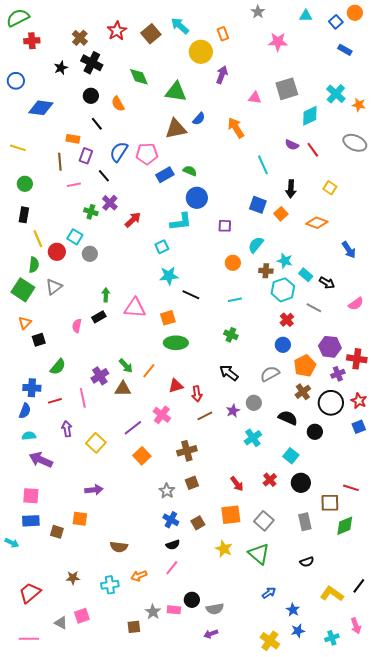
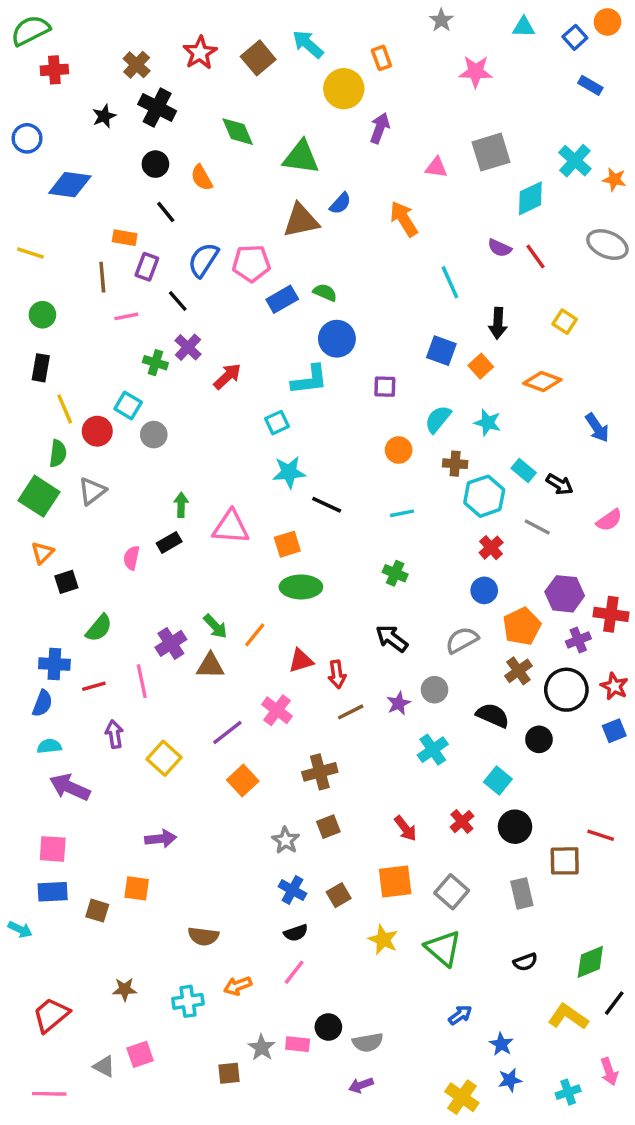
cyan star: (285, 261) -> (488, 423), moved
green diamond: (345, 526) -> (590, 962), moved

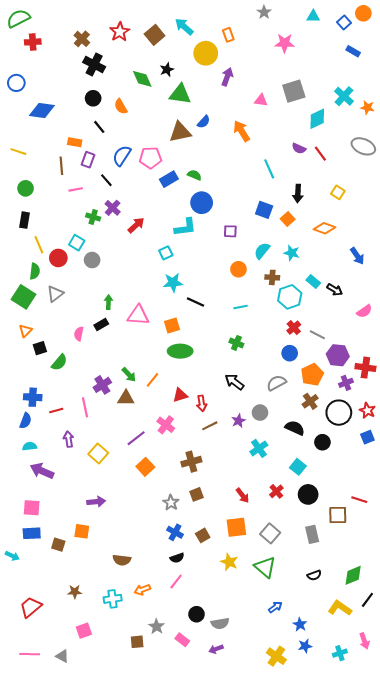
black star: (104, 116) -> (167, 70), moved
gray line: (537, 527) -> (317, 335), moved
green semicircle: (99, 628) -> (59, 362), moved
pink rectangle: (298, 1044) -> (182, 640), moved, turned 32
gray triangle: (104, 1066) -> (62, 656), moved

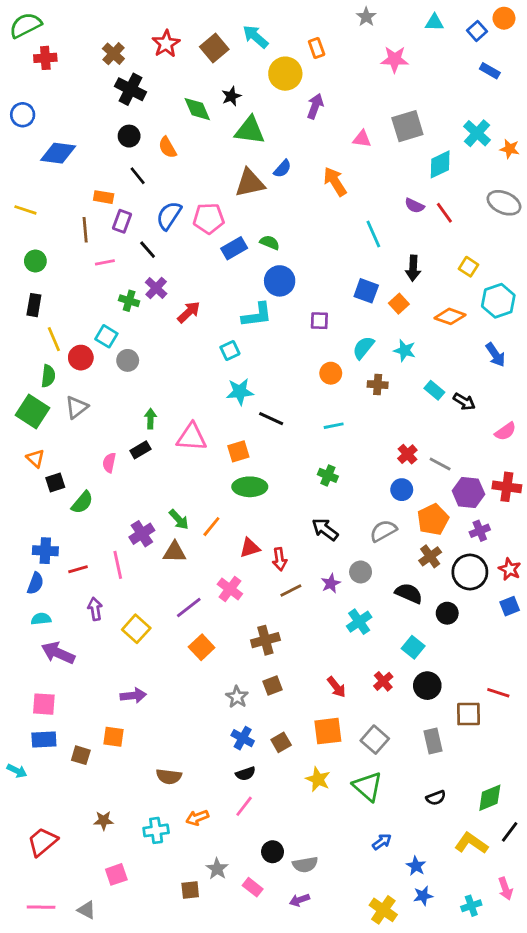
cyan hexagon: (290, 297) -> (498, 301), moved
orange triangle: (26, 331) -> (35, 458), turned -32
red cross: (365, 368) -> (507, 487), moved

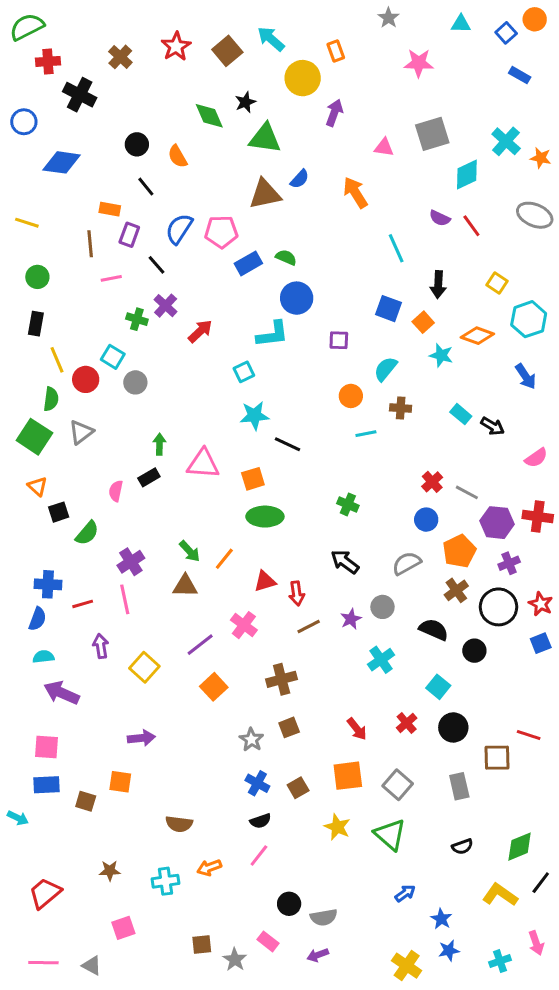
black cross: (131, 89) -> (80, 95), moved
cyan star: (405, 350) -> (441, 355), moved
cyan line: (334, 426) -> (366, 434), moved
purple cross: (142, 534) -> (131, 562), moved
gray star: (217, 869) -> (235, 960), moved

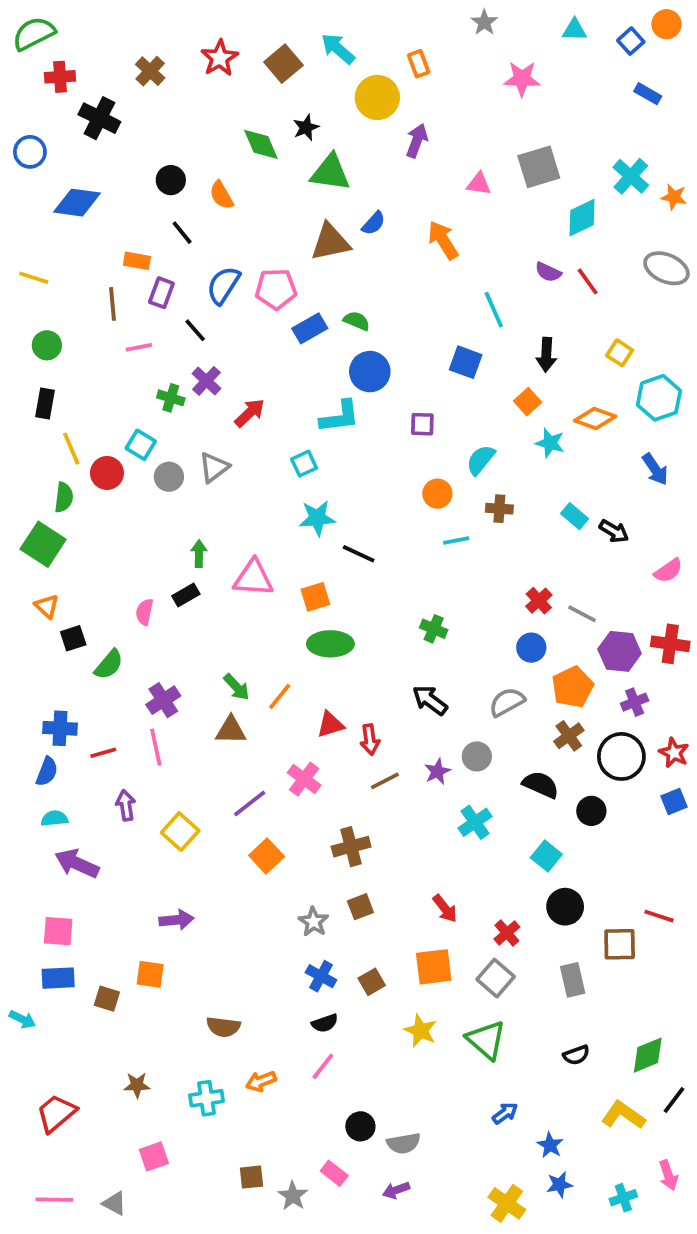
blue square: (389, 309) -> (466, 362), moved
gray triangle: (81, 432) -> (214, 467), moved
red cross: (407, 723) -> (507, 933), moved

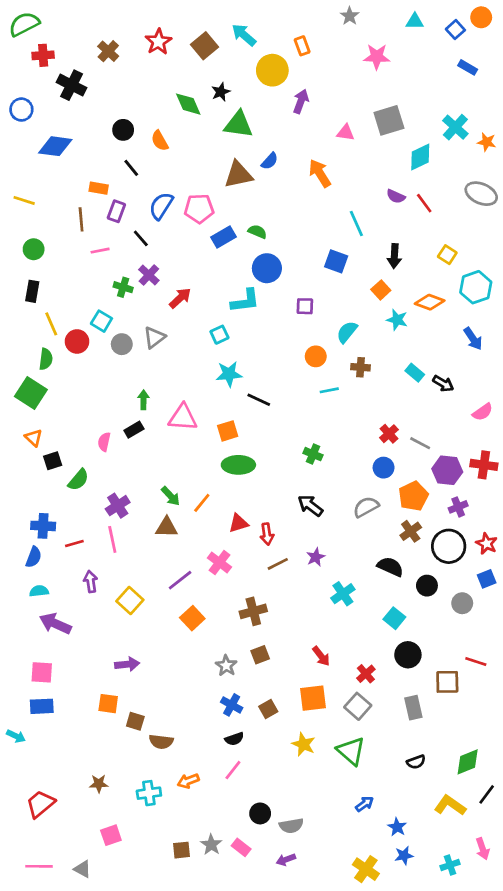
gray circle: (477, 756) -> (462, 603), moved
brown square: (107, 999) -> (135, 721), moved
gray star: (293, 1196) -> (211, 845), moved

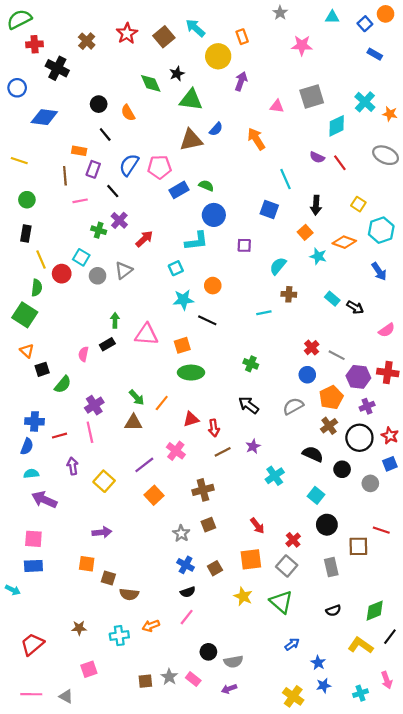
orange circle: (316, 356) -> (213, 286), moved

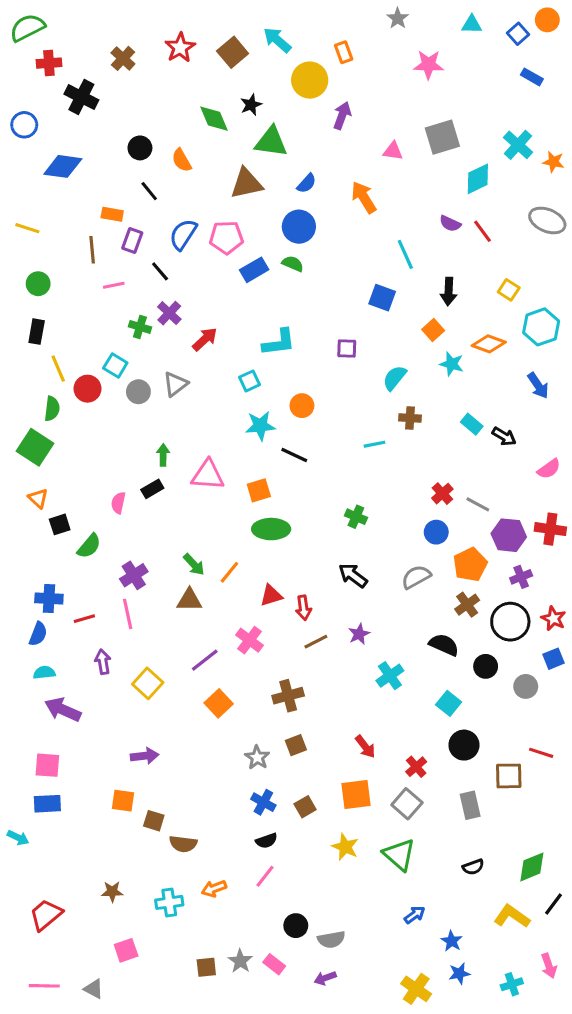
brown triangle: (191, 140) -> (246, 183), moved
blue circle: (214, 215) -> (299, 227), moved

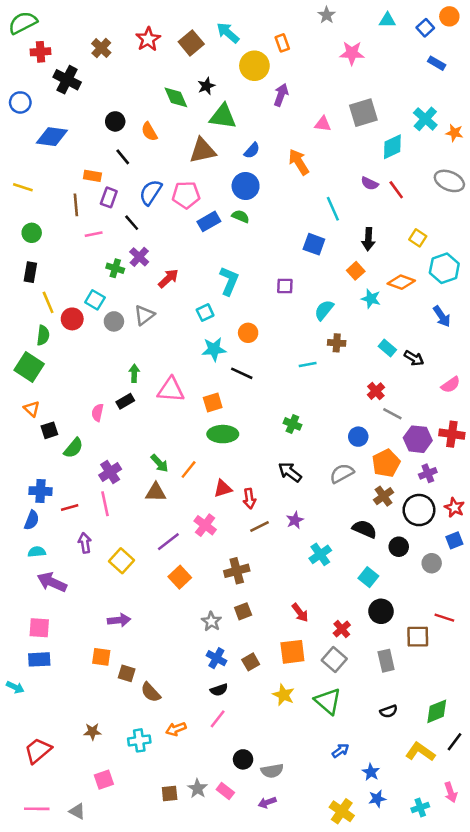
cyan L-shape: (279, 342) -> (229, 281), turned -60
red cross: (442, 494) -> (376, 391), moved
brown semicircle: (183, 844) -> (151, 692), turned 40

